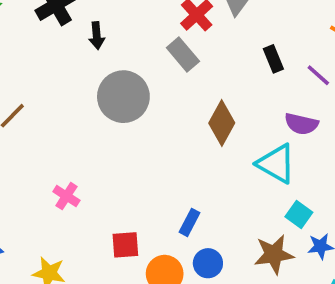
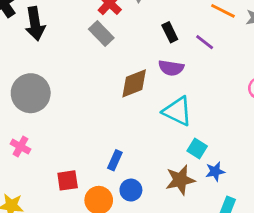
black arrow: (97, 36) -> (35, 24), size x1.6
gray circle: (123, 97) -> (31, 93), moved
brown diamond: (222, 123) -> (134, 83), turned 44
purple semicircle: (301, 124) -> (171, 68), moved

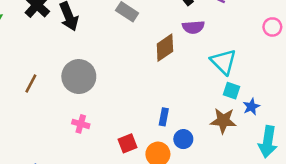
cyan triangle: (177, 111) -> (223, 62), moved, turned 32
brown star: (180, 180) -> (223, 121), turned 30

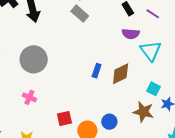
brown diamond: (165, 48) -> (121, 74), moved
cyan triangle: (223, 62) -> (151, 51), moved
blue rectangle: (164, 117) -> (97, 71), moved

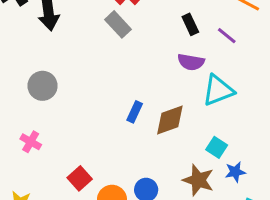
cyan triangle: (151, 51) -> (218, 90), turned 40
gray circle: (34, 59) -> (43, 86), size x0.7
red square: (64, 118) -> (80, 178), turned -35

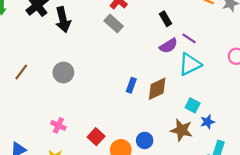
purple line: (227, 36) -> (189, 38), moved
purple semicircle: (191, 62) -> (168, 46), turned -36
pink cross: (31, 142) -> (58, 125), moved

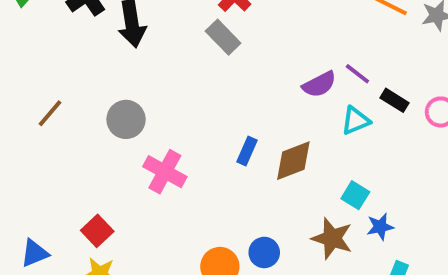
black rectangle: (166, 19) -> (394, 100), moved, turned -32
cyan triangle: (190, 64) -> (356, 121), size x0.7
pink cross: (58, 125) -> (165, 172), moved, size x1.5
red square: (96, 137) -> (97, 231), moved

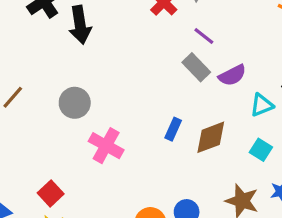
gray rectangle: (223, 37) -> (196, 67), moved
purple line: (357, 74) -> (204, 36), moved
cyan square: (355, 195) -> (261, 150), moved

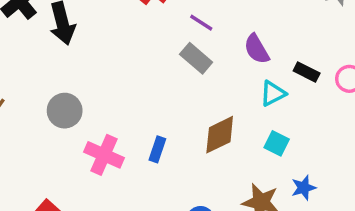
purple semicircle: (232, 75) -> (257, 49), moved, turned 92
blue rectangle: (173, 129) -> (157, 149), moved

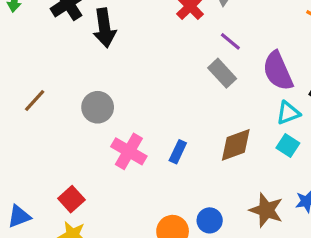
purple semicircle: (257, 49) -> (278, 71), size x1.4
cyan square: (277, 143) -> (288, 146), moved

